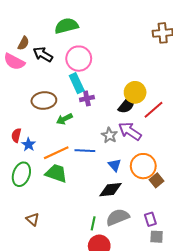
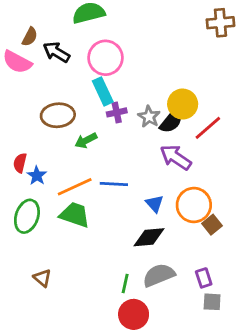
gray star: (109, 135) -> (149, 117), moved

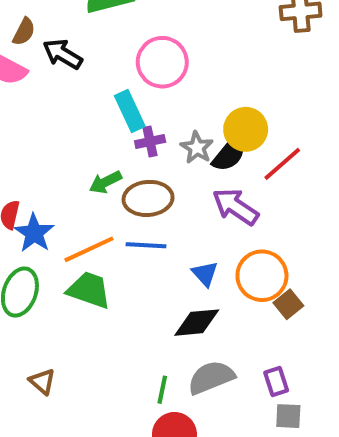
pink circle: (105, 58) -> (162, 62), moved
brown ellipse: (58, 115) -> (148, 198), moved
blue star: (37, 176) -> (34, 233), size x1.4

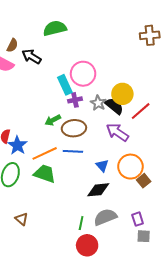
pink circle: (162, 62) -> (83, 74), moved
black semicircle: (229, 154) -> (114, 106), turned -90

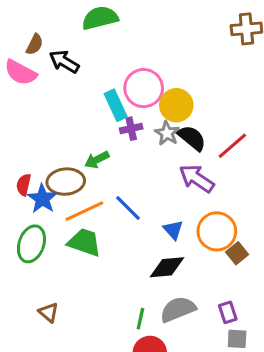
yellow circle: (122, 94) -> (176, 105), moved
brown ellipse: (74, 128) -> (66, 182), moved
blue line: (73, 151) -> (128, 208), turned 42

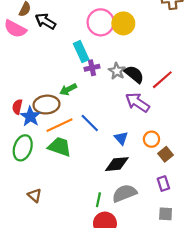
pink circle: (144, 88) -> (101, 22), moved
yellow circle: (176, 105) -> (123, 23), moved
orange circle: (217, 231) -> (151, 139), size x0.6
purple rectangle: (228, 312) -> (163, 184), moved

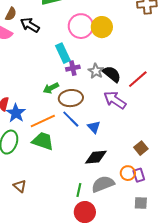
brown ellipse: (47, 105) -> (71, 98), moved
blue triangle: (121, 138) -> (94, 127), moved
orange circle: (151, 139) -> (128, 173), moved

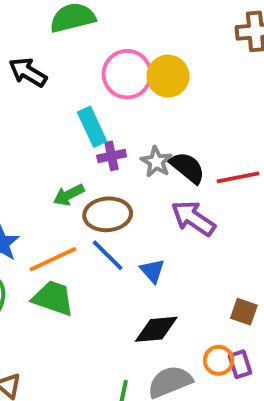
red line: (138, 79) -> (238, 177), turned 30
brown square: (141, 148) -> (244, 312), turned -32

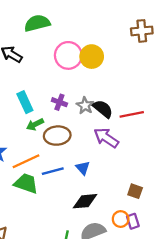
cyan rectangle: (92, 127) -> (25, 102), moved
purple cross: (112, 156) -> (59, 102), turned 32
blue line: (108, 255) -> (53, 171), moved, turned -60

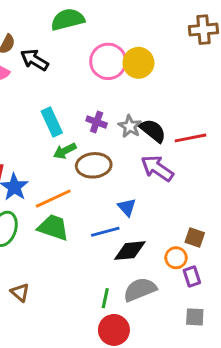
blue line: (53, 171) -> (105, 232), moved
orange circle: (121, 219) -> (176, 258), moved

